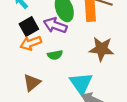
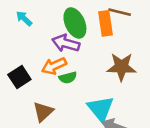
black square: (29, 26) -> (19, 77), moved
orange arrow: (31, 43) -> (54, 66), moved

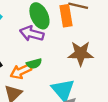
orange arrow: (54, 66) -> (21, 71), moved

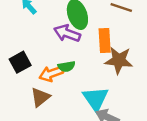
orange rectangle: (66, 16) -> (105, 40), moved

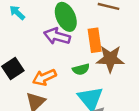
green semicircle: (66, 66) -> (81, 69), moved

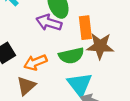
green semicircle: (81, 69) -> (71, 56), size x1.5

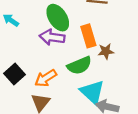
brown star: (100, 46) -> (106, 51), size x0.6

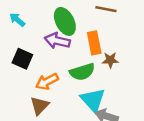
black square: (14, 74) -> (22, 59), moved, turned -30

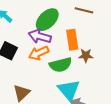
green ellipse: (65, 21) -> (47, 20), turned 70
orange arrow: (47, 82) -> (39, 53), moved

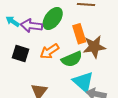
purple arrow: (40, 36) -> (31, 26), moved
brown star: (86, 56) -> (94, 47), size x1.6

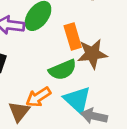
orange arrow: (49, 51) -> (38, 97), moved

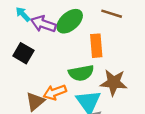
brown star: (92, 54) -> (114, 83), moved

